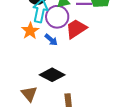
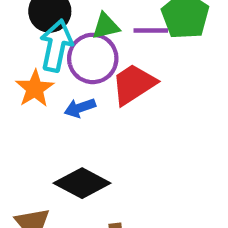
blue arrow: (51, 40) -> (80, 108), turned 120

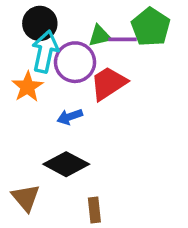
green triangle: (106, 26) -> (100, 36), moved
blue arrow: (80, 108) -> (70, 117), moved

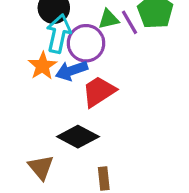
purple line: (123, 39) -> (130, 22), turned 60
red trapezoid: (108, 83) -> (99, 92), moved
blue arrow: (70, 117) -> (72, 71), moved, size x1.4

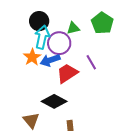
purple line: (130, 22) -> (91, 62), moved

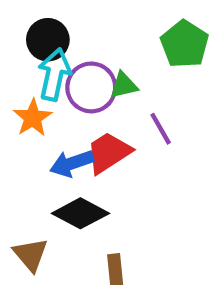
green triangle: (73, 28) -> (124, 85), moved
blue arrow: (50, 60) -> (72, 163), moved

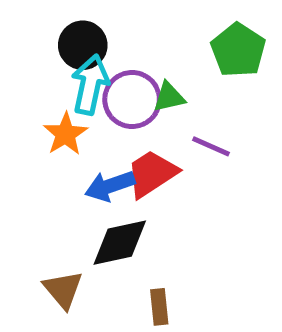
purple line: (161, 129) -> (211, 146), turned -36
black diamond: (80, 213) -> (120, 243), turned -40

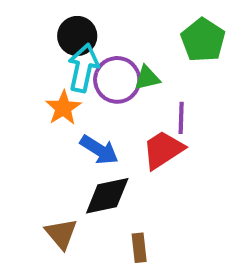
purple line: (211, 146) -> (181, 118), turned 68
red trapezoid: (152, 174) -> (163, 150), moved
blue arrow: (110, 186) -> (99, 150), turned -129

